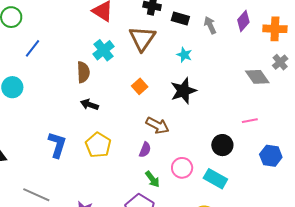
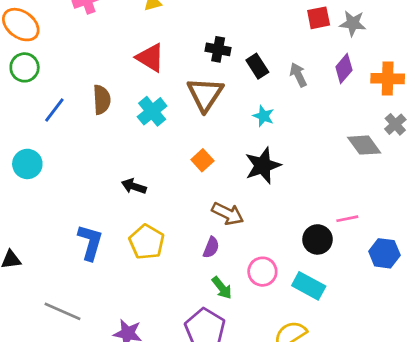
black rectangle: (180, 19) -> (257, 66), turned 42
brown semicircle: (83, 72) -> (102, 100), moved
pink line: (250, 121) -> (347, 219), moved

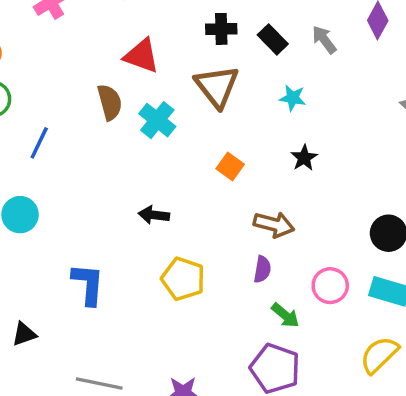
brown semicircle: (102, 100) -> (110, 102), moved
black star: (263, 166) -> (304, 158), size x0.6
blue L-shape: (90, 242) -> (88, 284), moved

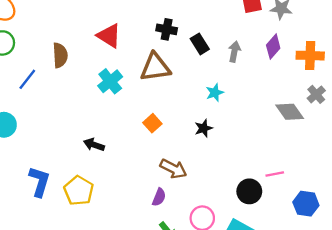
gray arrow: (324, 40) -> (234, 52), turned 36
brown triangle: (217, 86) -> (155, 67), turned 48
cyan star: (293, 98) -> (215, 93), moved, turned 30
brown semicircle: (110, 102) -> (60, 55), moved
yellow pentagon: (183, 279) -> (79, 191), moved

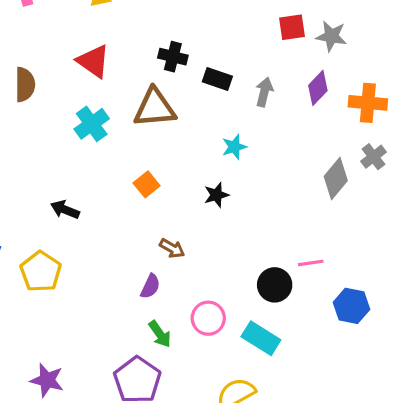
black rectangle: (200, 44) -> (217, 79), turned -42
gray diamond: (290, 112) -> (336, 178), turned 72
brown arrow: (173, 169) -> (172, 248), size x0.7

